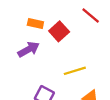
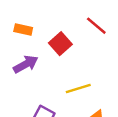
orange rectangle: (35, 23) -> (23, 30), moved

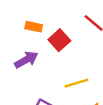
orange rectangle: (23, 30) -> (34, 27), moved

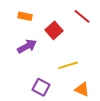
orange rectangle: (34, 27) -> (25, 16), moved

